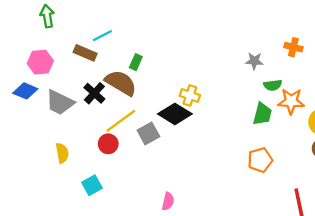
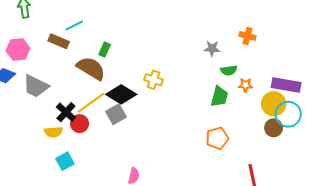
black cross: (94, 93) -> (66, 112), moved
orange star: (291, 101) -> (245, 85), size x0.6
black diamond: (175, 114) -> (121, 94), moved
yellow semicircle: (62, 153) -> (53, 132), moved, turned 96

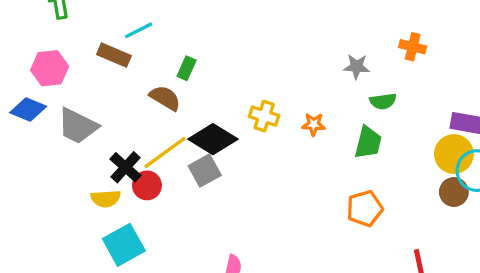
brown semicircle: (91, 68) -> (165, 98), size x0.7
orange star: (245, 85) -> (314, 124), moved
cyan square: (65, 161) -> (124, 245), size x1.4

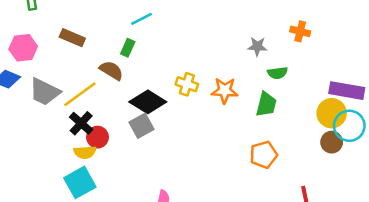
cyan line: (139, 30) -> (142, 19), moved
orange star: (314, 124) -> (225, 91), size x1.5
yellow line: (165, 152) -> (80, 94), moved
yellow semicircle: (106, 199) -> (85, 152), moved

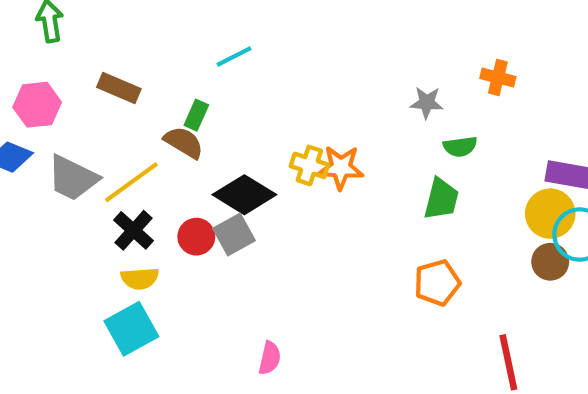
green rectangle: (128, 48) -> (196, 115), moved
orange star: (225, 91) -> (341, 168), moved
red circle: (97, 137) -> (196, 237), moved

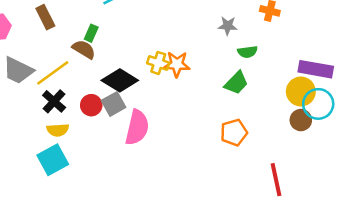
brown rectangle: (119, 88) -> (45, 17), turned 40
green trapezoid: (441, 199) -> (236, 83), turned 30
pink semicircle: (270, 358) -> (137, 127), moved, size x1.8

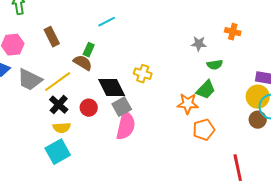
orange star: (177, 64) -> (188, 104), moved
black diamond: (120, 80) -> (112, 88), turned 32
gray square: (114, 104) -> (122, 107), moved

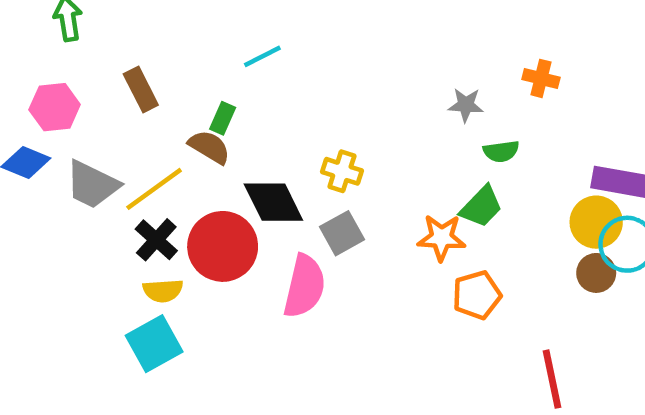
gray square: (122, 107) -> (342, 233), moved
red circle: (89, 108) -> (223, 246), size x1.8

